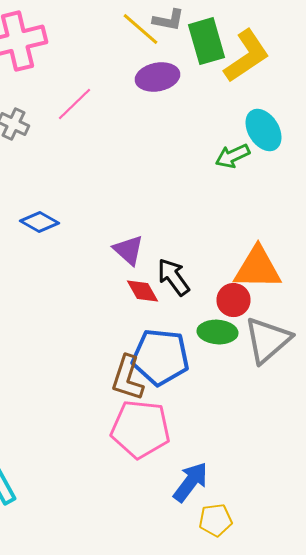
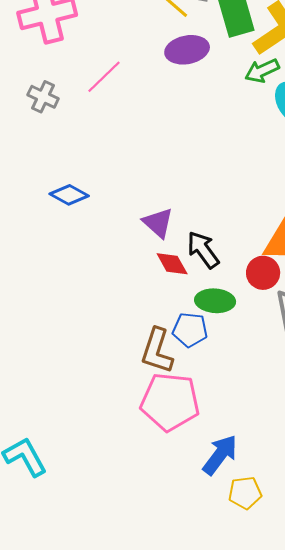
green arrow: (232, 156) -> (262, 71), moved
green ellipse: (218, 332) -> (215, 301), moved
blue pentagon: (160, 357) -> (190, 330), size x0.6

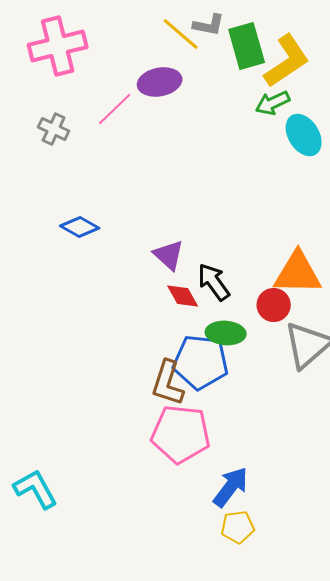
purple ellipse: (187, 50) -> (160, 82), moved
blue pentagon: (190, 330) -> (201, 362), size x1.6
yellow pentagon: (245, 493) -> (238, 527), moved

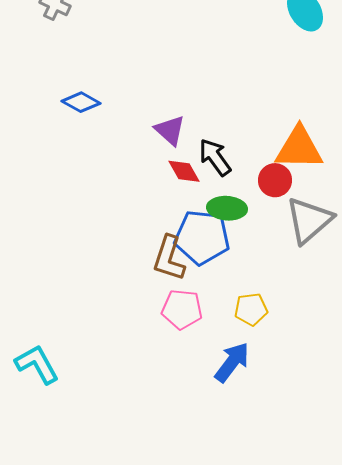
pink pentagon: (181, 434) -> (182, 309), size x0.7
yellow pentagon: (238, 527) -> (251, 309), moved

